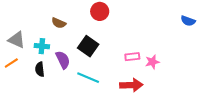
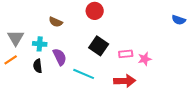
gray triangle: (17, 40) -> (16, 38), turned 36
black square: (88, 46) -> (99, 46), moved

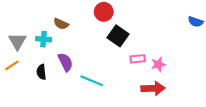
cyan cross: (40, 44) -> (44, 39), moved
black square: (99, 46) -> (118, 36), moved
red arrow: (125, 81) -> (153, 88), moved

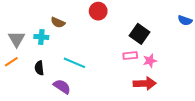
black square: (118, 36) -> (140, 34), moved
purple semicircle: (65, 62) -> (62, 87), moved, turned -30
cyan line: (92, 81) -> (74, 63), moved

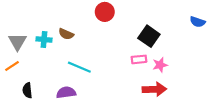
brown semicircle: (58, 22) -> (66, 34), moved
black semicircle: (39, 68) -> (27, 90), moved
purple semicircle: (62, 87) -> (66, 93), turned -42

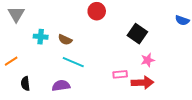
brown semicircle: (66, 34) -> (65, 40), moved
gray triangle: (17, 42) -> (16, 14), moved
pink rectangle: (139, 59) -> (120, 74), moved

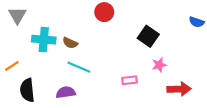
cyan cross: (41, 37) -> (44, 40), size x1.5
red arrow: (143, 82) -> (179, 89), moved
black semicircle: (25, 84) -> (27, 90), size x1.5

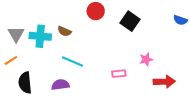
gray triangle: (17, 15) -> (16, 34), moved
black square: (148, 36) -> (130, 21), moved
brown semicircle: (70, 43) -> (64, 31), moved

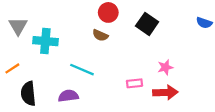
brown semicircle: (64, 31) -> (100, 35), moved
gray triangle: (16, 34) -> (18, 26), moved
red arrow: (164, 82) -> (165, 92), moved

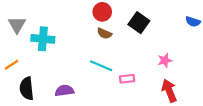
brown semicircle: (100, 35) -> (104, 33), moved
pink star: (165, 67) -> (165, 60), moved
cyan line: (82, 70) -> (101, 66), moved
red arrow: (165, 92) -> (169, 91), moved, turned -110

